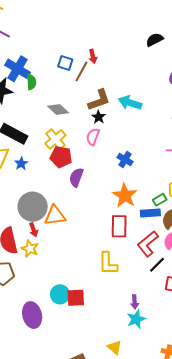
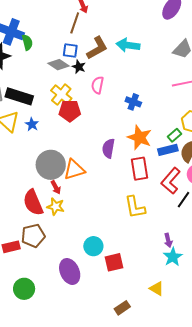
blue square: (65, 63) -> (70, 50), moved
black star: (99, 117) -> (79, 67), moved
purple semicircle: (76, 177) -> (108, 148), moved
red square: (76, 298) -> (114, 262), moved

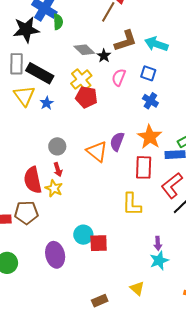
blue square: (70, 50) -> (148, 73), moved
gray circle: (51, 165) -> (57, 146), size x0.6
orange triangle: (74, 170) -> (97, 152), moved, turned 45
red square: (114, 262) -> (99, 243), moved

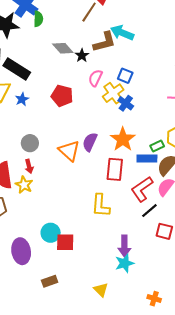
cyan arrow: (156, 44) -> (122, 33), moved
yellow cross: (81, 80) -> (113, 93), moved
purple arrow: (158, 243) -> (124, 246), size x1.5
brown rectangle: (100, 301) -> (50, 281), moved

